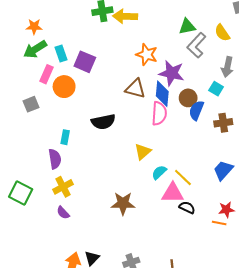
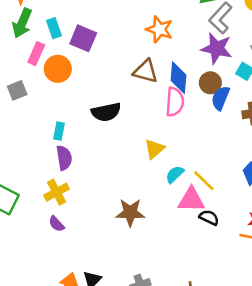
green arrow: (35, 49) -> (22, 23), turned -35
purple star: (172, 73) -> (217, 48), moved
purple semicircle: (55, 159) -> (64, 158), moved

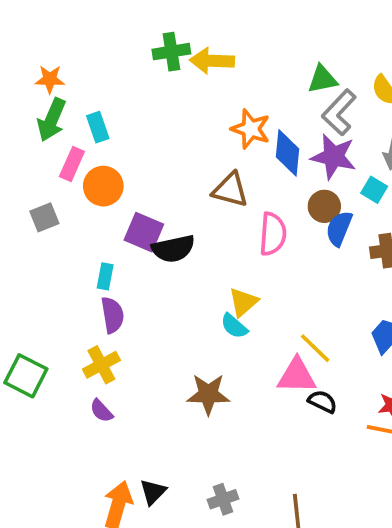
purple square: (83, 38) -> (144, 232), moved
blue diamond: (179, 78) -> (287, 153), moved
cyan semicircle: (175, 174) -> (234, 326), moved, turned -96

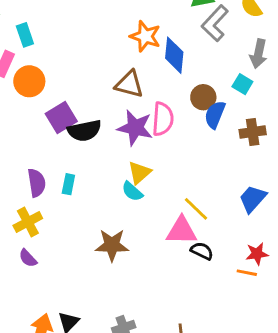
purple star: (334, 157) -> (135, 128), moved
purple square: (144, 232) -> (61, 118), turned 36
cyan rectangle: (105, 276) -> (68, 184), moved

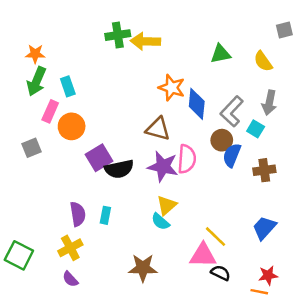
gray L-shape: (215, 23) -> (232, 111), moved

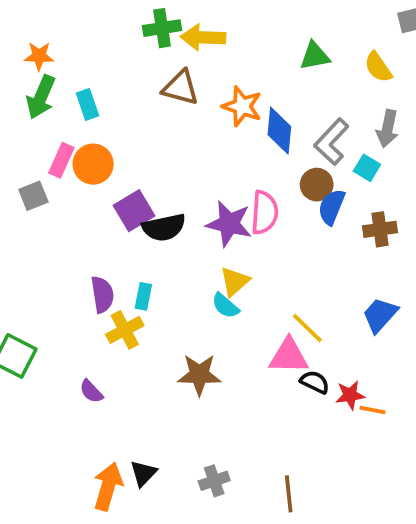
pink rectangle: (50, 111) -> (61, 160), moved
brown triangle: (158, 129) -> (181, 88), moved
yellow cross: (70, 248) -> (125, 330), moved
red star: (268, 275) -> (350, 395), moved

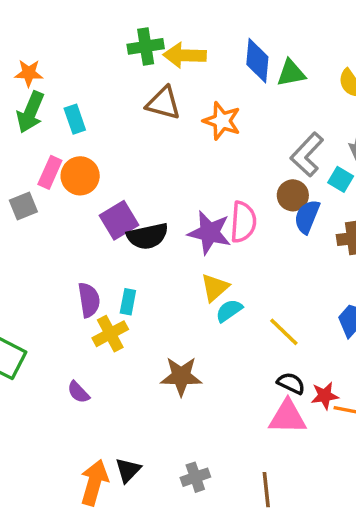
blue diamond: (279, 131) -> (257, 61), moved
cyan semicircle: (225, 306) -> (229, 311), moved, turned 104
pink triangle: (289, 356) -> (287, 417), moved

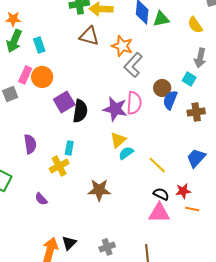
gray L-shape: (307, 155) -> (133, 65), moved
black semicircle: (147, 236) -> (80, 111), turned -70
purple semicircle: (89, 300) -> (30, 144), moved
red star: (325, 396) -> (183, 191), moved

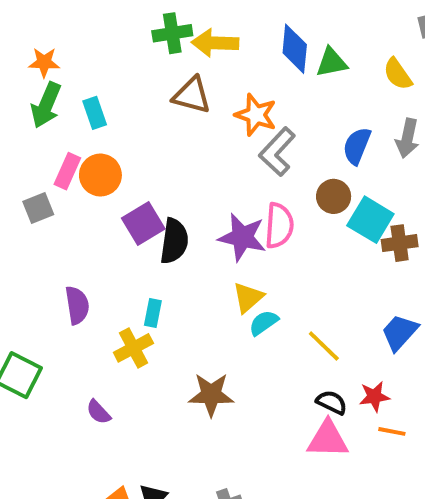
cyan square: (189, 79) -> (370, 220), moved, size x1.6
blue semicircle: (170, 100) -> (357, 146), moved

